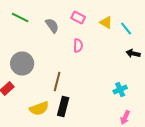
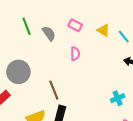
green line: (20, 18) -> (27, 26), moved, turned 42
brown line: (57, 82) -> (54, 90), turned -36

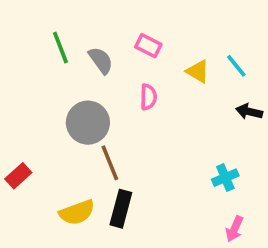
yellow triangle: (103, 30) -> (198, 71), moved
gray circle: (18, 72) -> (88, 123), moved

